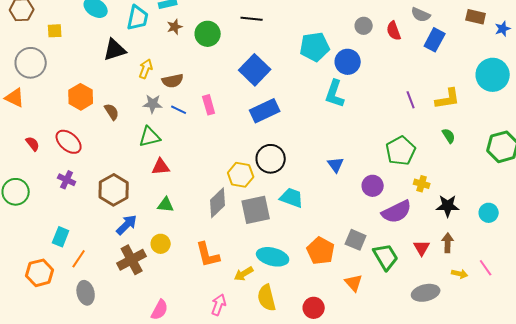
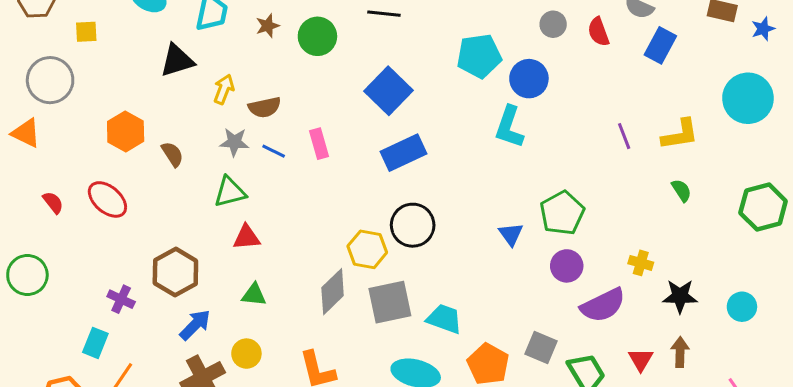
green pentagon: (401, 151) -> (562, 213), moved
purple cross: (67, 180) -> (121, 299), moved
cyan trapezoid: (292, 198) -> (444, 319), moved

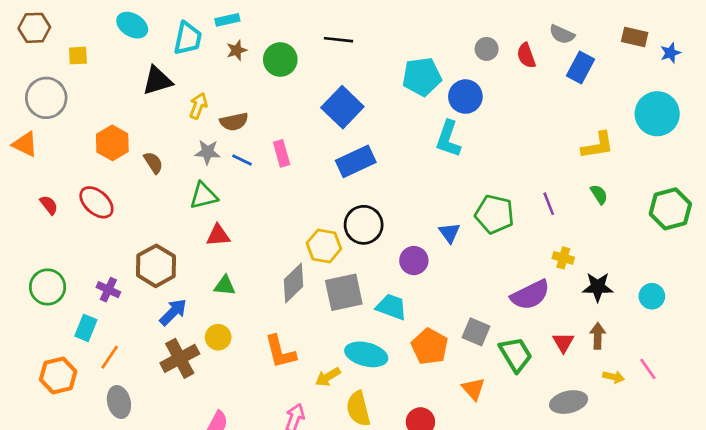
purple line: (624, 136) -> (549, 204), moved
green pentagon: (562, 213) -> (495, 214), turned -30
purple circle: (567, 266) -> (414, 261), moved
green circle: (27, 275) -> (48, 287), moved

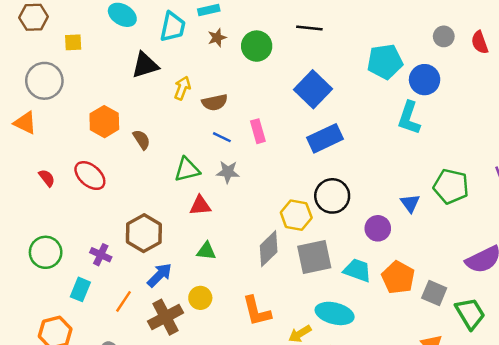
gray star: (208, 152) -> (228, 172), moved
orange pentagon: (430, 346) -> (398, 277), moved
orange line: (110, 357) -> (124, 301), moved

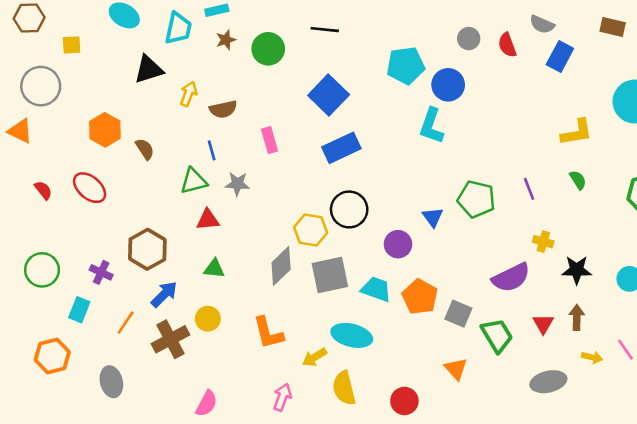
blue line: (222, 137) -> (212, 150), moved, turned 48

